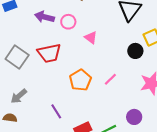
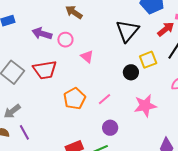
purple line: (56, 111) -> (24, 132), moved
purple circle: (134, 117) -> (110, 128), moved

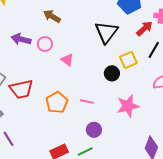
red trapezoid: (45, 70) -> (21, 89), moved
pink line: (105, 99) -> (87, 102), turned 56

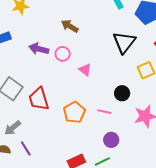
black circle: (112, 73) -> (122, 93), moved
red trapezoid: (21, 89) -> (39, 99), turned 85

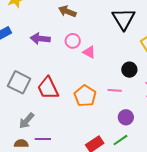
pink circle: (63, 54) -> (73, 41), moved
purple line: (26, 148) -> (43, 139), turned -49

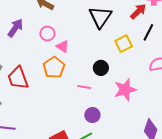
purple arrow: (40, 39) -> (15, 28), turned 114
orange pentagon: (85, 96) -> (54, 67), moved

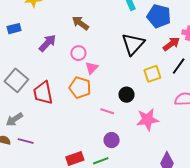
pink triangle: (63, 46) -> (92, 68), turned 32
orange pentagon: (54, 67) -> (80, 88), turned -30

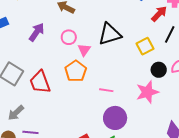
black triangle: (133, 44) -> (110, 34), moved, turned 40
orange pentagon: (80, 88) -> (76, 71), turned 30
black circle: (127, 95) -> (159, 70), moved
purple circle: (112, 140) -> (115, 118), size x1.5

